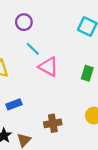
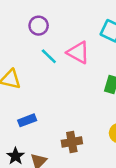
pink triangle: (48, 67) -> (78, 52), moved

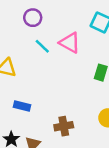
blue rectangle: (27, 120) -> (22, 106), turned 35

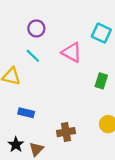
cyan line: (42, 46) -> (33, 56), moved

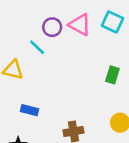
purple circle: (36, 28) -> (52, 27), moved
pink triangle: (72, 52) -> (80, 25), moved

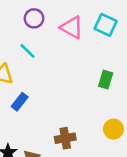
purple circle: (52, 27) -> (34, 18), moved
blue rectangle: (30, 110) -> (20, 102), moved, turned -66

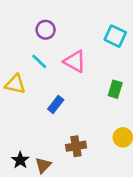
pink triangle: (72, 27) -> (75, 61), moved
blue rectangle: (20, 102) -> (56, 104), moved

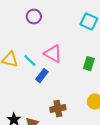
cyan line: (39, 61) -> (30, 61), moved
pink triangle: (75, 61) -> (53, 54), moved

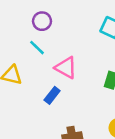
cyan line: (30, 61) -> (37, 48), moved

